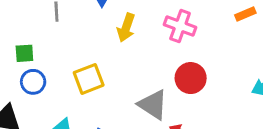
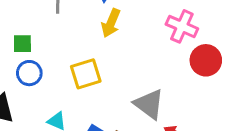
yellow arrow: (126, 28) -> (111, 23), moved
red circle: (191, 78) -> (206, 60), moved

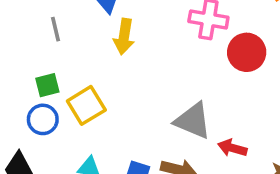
green square: (22, 44) -> (47, 85), moved
yellow square: (86, 74) -> (86, 105), moved

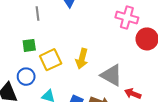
yellow arrow: (124, 37) -> (82, 59), moved
blue circle: (43, 119) -> (26, 77), moved

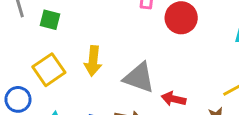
green square: (29, 45) -> (50, 20), moved, turned 32

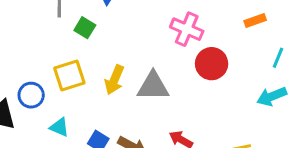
gray triangle: (139, 78) -> (153, 86), moved, turned -36

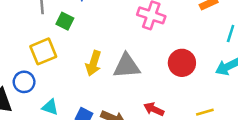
red circle: (212, 64) -> (182, 63), moved
yellow square: (69, 75) -> (43, 51), moved

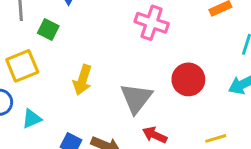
gray triangle: (127, 66) -> (136, 98), moved, turned -48
cyan triangle: (50, 107) -> (32, 119), moved, turned -42

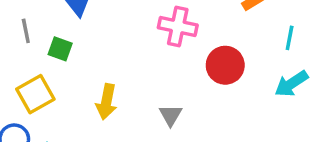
red circle: (188, 79) -> (225, 65), moved
gray triangle: (136, 98) -> (171, 115), size x0.6

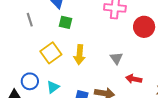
green square: (60, 49) -> (66, 22), moved
yellow square: (35, 94) -> (51, 53), moved

